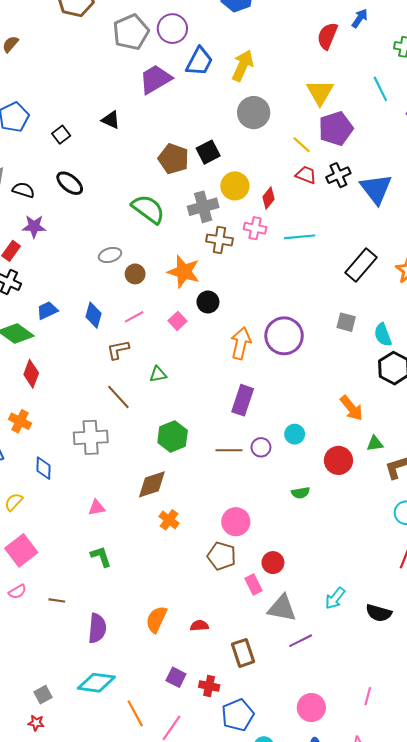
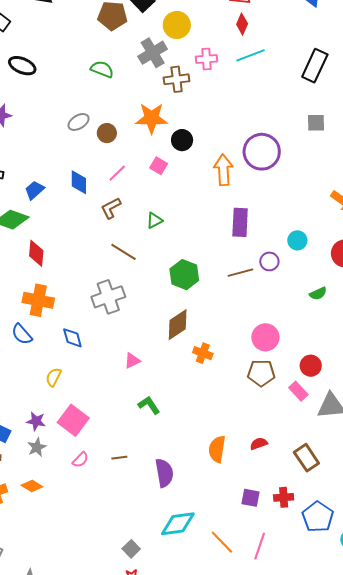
red diamond: (269, 198) -> (242, 24), moved
green semicircle: (148, 209) -> (102, 69), size x0.7
orange cross: (20, 421) -> (38, 300), size x1.4

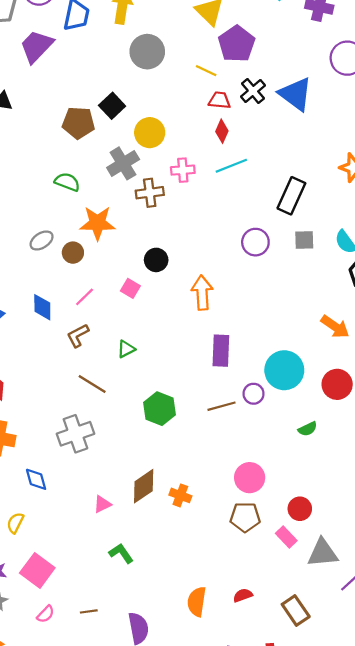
black rectangle: (315, 66) -> (291, 196), moved
orange star: (152, 118) -> (97, 223), moved
purple circle: (262, 152) -> (255, 242), moved, size x0.7
cyan circle: (297, 240) -> (284, 370), size x1.8
brown diamond: (178, 325) -> (144, 486), moved

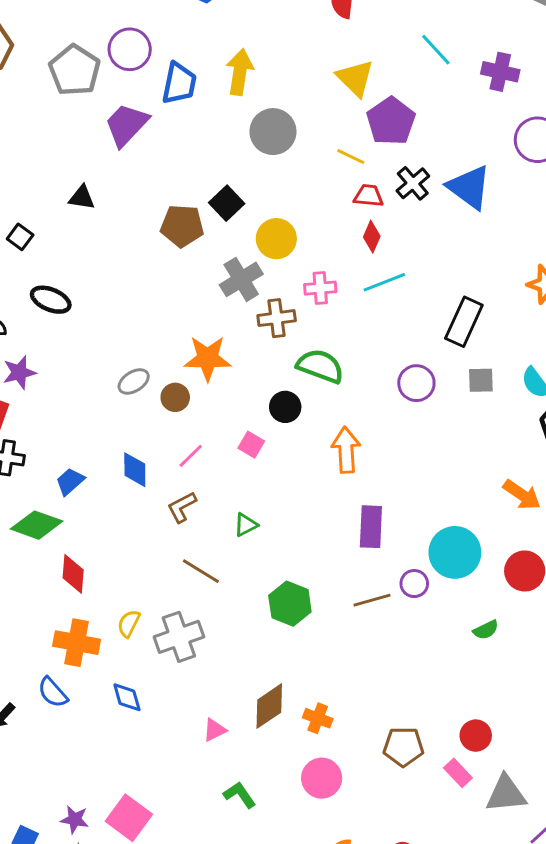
green semicircle: (67, 182) -> (320, 366), moved, size x1.4
pink circle: (250, 478) -> (322, 778), moved
yellow semicircle: (15, 523) -> (129, 623), moved

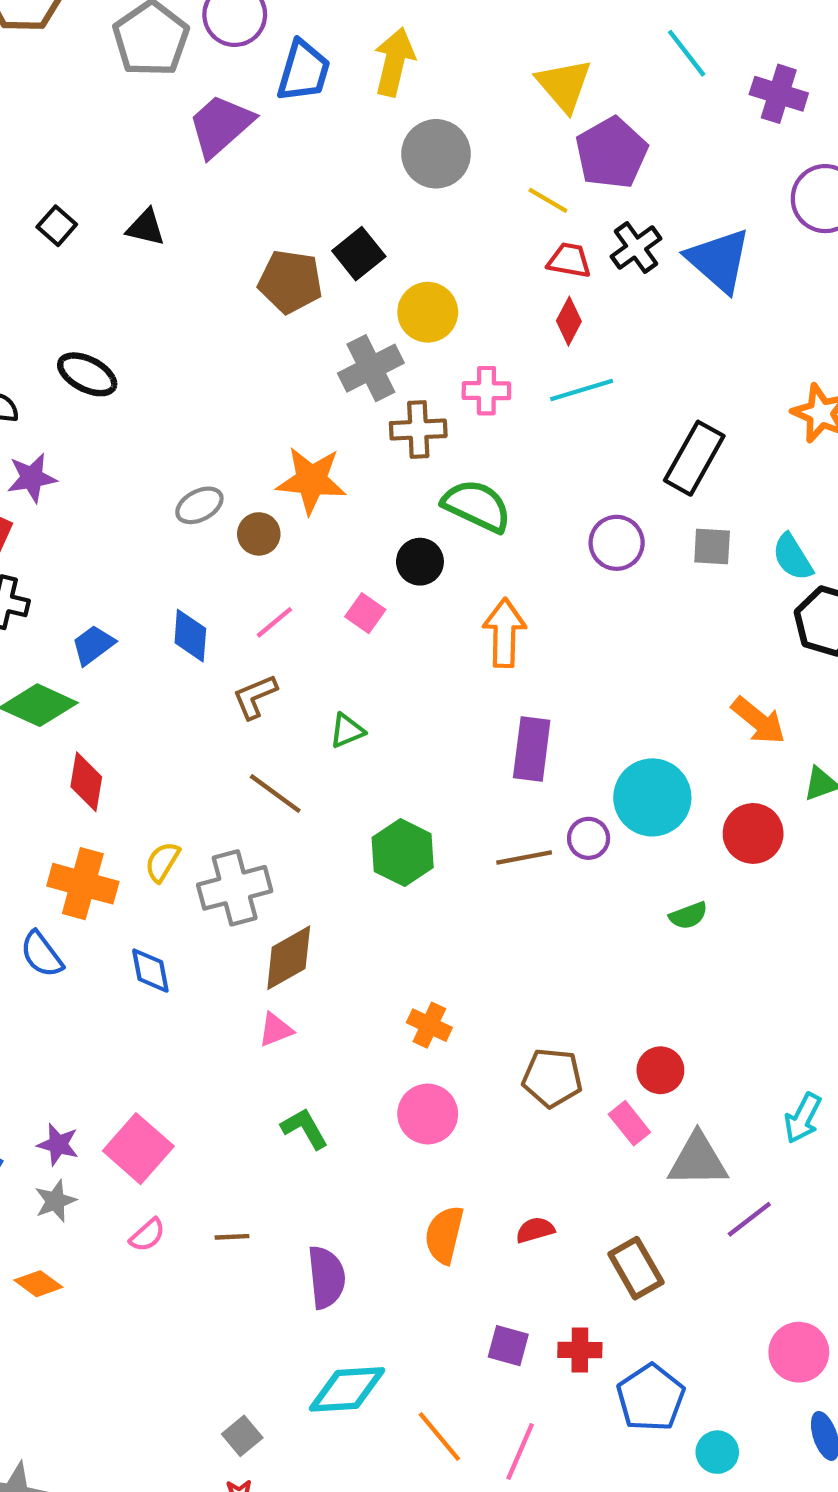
black square: (20, 237) -> (57, 226), moved
brown diamond: (269, 706) -> (289, 958), moved

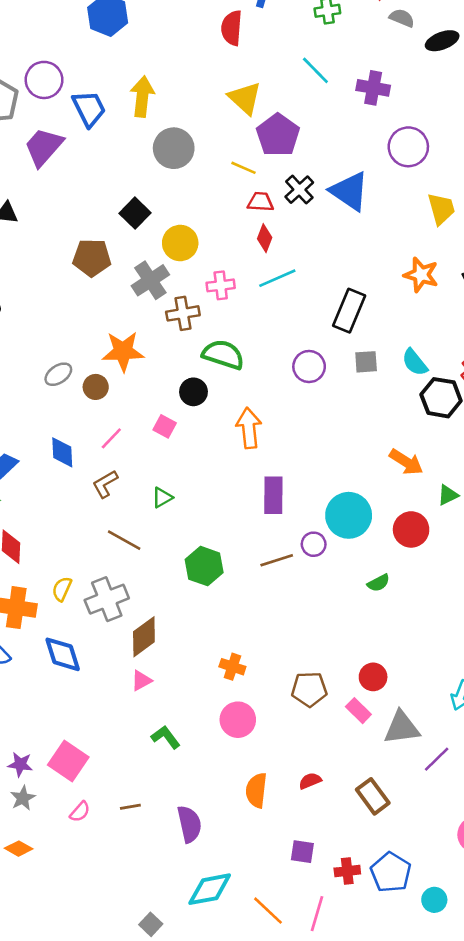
blue trapezoid: (304, 71) -> (89, 109), turned -36
brown pentagon: (290, 282) -> (92, 258), moved
blue diamond: (150, 971) -> (63, 654), size x1.4
red cross: (580, 1350) -> (347, 871), moved

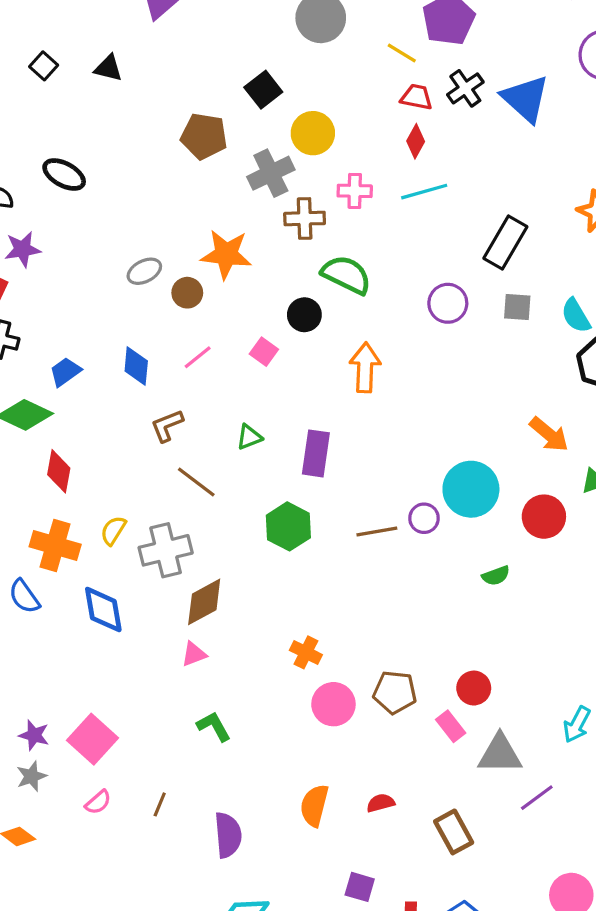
brown L-shape: (105, 484) -> (167, 426), moved
purple rectangle: (273, 495) -> (316, 453), moved
pink circle: (238, 720) -> (333, 704), moved
brown line: (130, 807) -> (160, 804), turned -66

